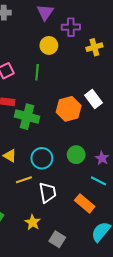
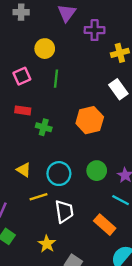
yellow circle: (49, 45) -> (45, 49), moved
white rectangle: (94, 99) -> (118, 89), moved
green cross: (27, 117) -> (44, 127), size x0.6

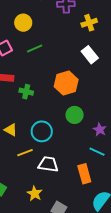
green line: (56, 79) -> (35, 48), turned 63
green circle: (97, 171) -> (75, 115), moved
white trapezoid: (64, 211) -> (48, 164), turned -70
orange rectangle: (105, 225) -> (84, 174), turned 36

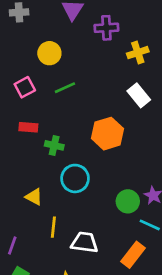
green circle: (75, 115) -> (128, 201), moved
cyan circle: (42, 131) -> (75, 178), moved
yellow line: (25, 153) -> (53, 227), turned -63
orange rectangle: (84, 174) -> (133, 255), turned 54

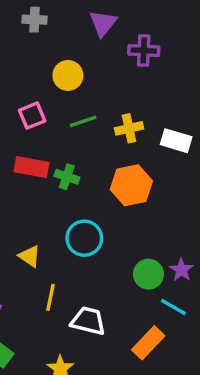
yellow cross: (138, 53) -> (129, 128), moved
white rectangle: (139, 95) -> (176, 141), turned -40
red rectangle: (28, 127) -> (32, 167), size x1.4
green cross: (54, 145) -> (67, 177), moved

